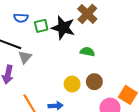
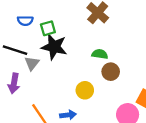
black star: (63, 28) -> (54, 47), moved
brown circle: (94, 82) -> (111, 72), moved

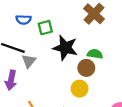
black star: (54, 47) -> (65, 48), moved
brown circle: (111, 72) -> (86, 68), moved

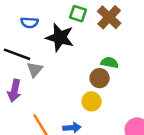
green square: (45, 28) -> (78, 14), moved, turned 32
black star: (65, 48) -> (60, 37), moved

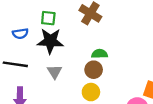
green square: (78, 14) -> (48, 18), moved
gray triangle: (35, 69) -> (55, 72), moved

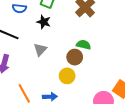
black star: (50, 41) -> (44, 22), size x0.6

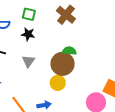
brown circle: (75, 57) -> (63, 64), size x1.5

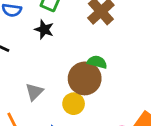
gray triangle: (28, 61) -> (34, 92), moved

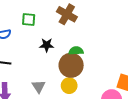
black star: (44, 29) -> (47, 45), moved

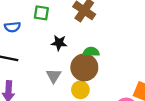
gray triangle: (39, 86) -> (54, 76), moved

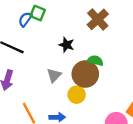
green square: (41, 13) -> (38, 13), moved
blue semicircle: (12, 27) -> (25, 19), turned 119

